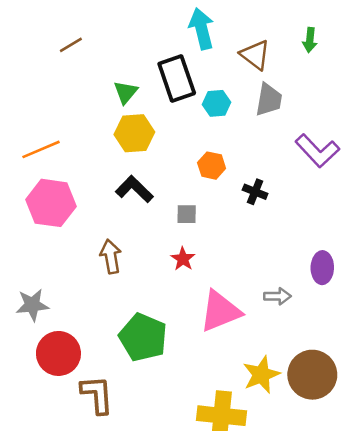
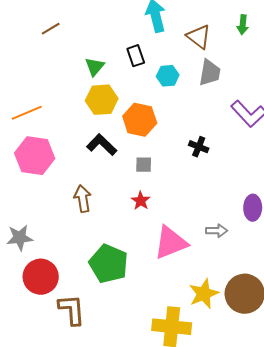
black rectangle: (177, 78) -> (136, 56), size x0.6
orange hexagon: (212, 166) -> (140, 120), moved, size x1.5

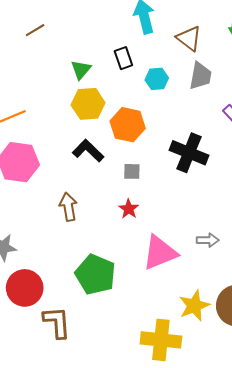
black cross: (199, 147) -> (189, 153), size x1.8

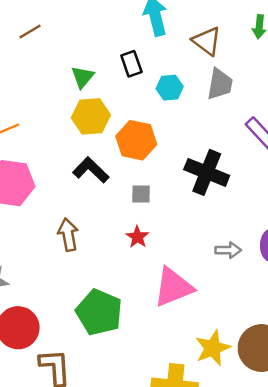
gray arrow: (208, 240) -> (228, 250), moved

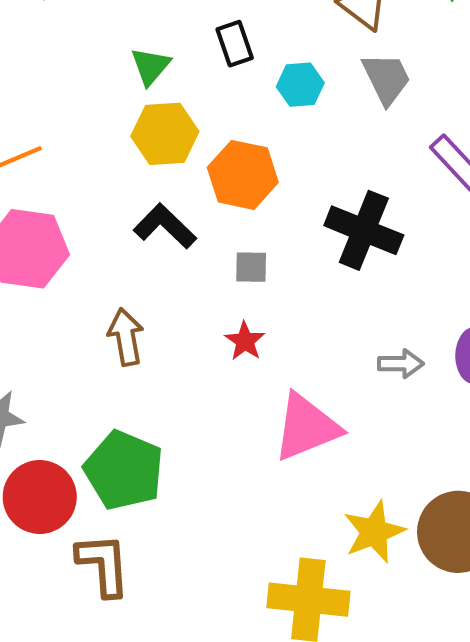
gray trapezoid: (220, 84) -> (386, 79), turned -36
green pentagon: (99, 312) -> (124, 470), moved

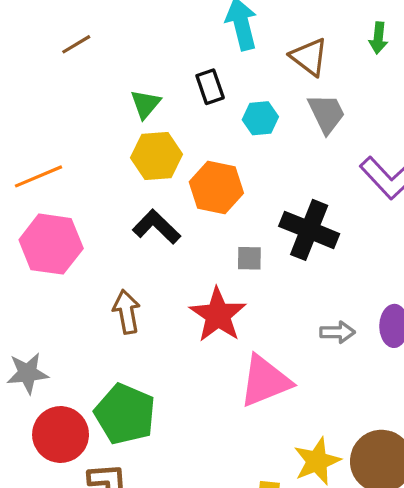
gray square: (251, 267) -> (249, 258), moved
red star: (245, 341) -> (218, 315), size x1.8

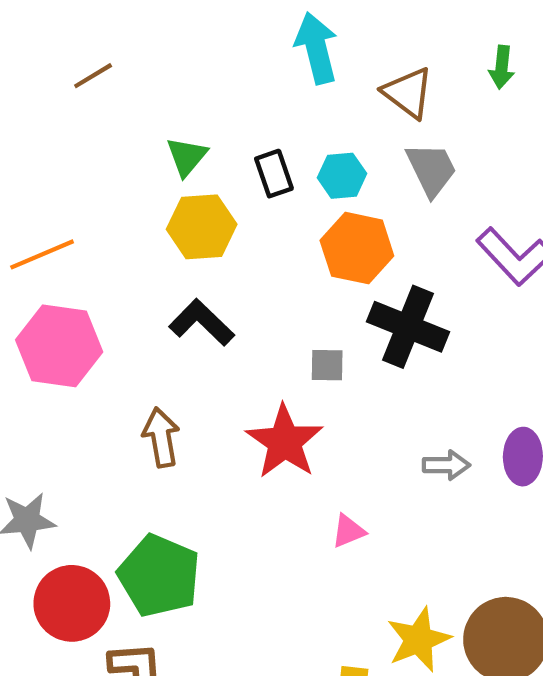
black rectangle: (210, 87) -> (274, 174), moved
orange hexagon: (216, 187) -> (357, 248), moved
pink triangle: (265, 381) -> (348, 531), size x0.5

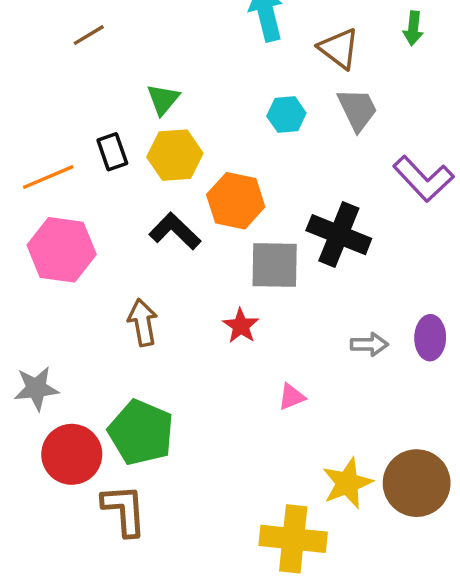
black rectangle: (274, 174) -> (112, 152), moved
orange hexagon: (357, 248) -> (236, 201), moved
gray square: (327, 365) -> (275, 265), size x1.8
red star: (285, 442) -> (241, 326), size x0.6

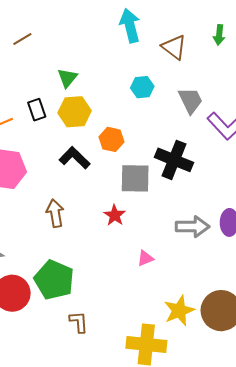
gray trapezoid: (357, 109) -> (190, 100), moved
orange hexagon: (236, 201) -> (112, 139), size x0.7
gray arrow: (369, 344) -> (192, 227), size x1.5
brown L-shape: (124, 510) -> (79, 322), moved, size x0.7

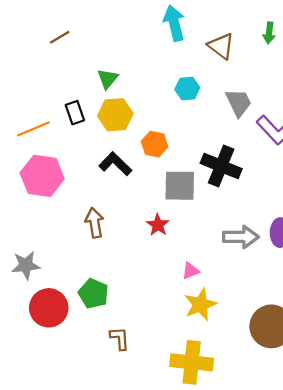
green pentagon: (54, 280) -> (93, 294), size x0.7
yellow star: (179, 311) -> (200, 305), moved

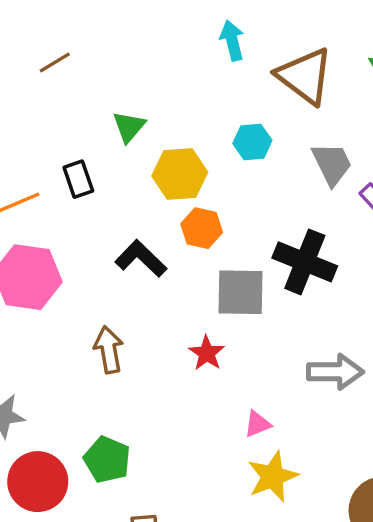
cyan arrow: (174, 23) -> (232, 41), size x0.7
brown triangle: (221, 46) -> (305, 76), size x1.4
yellow hexagon: (115, 115) -> (180, 174), moved

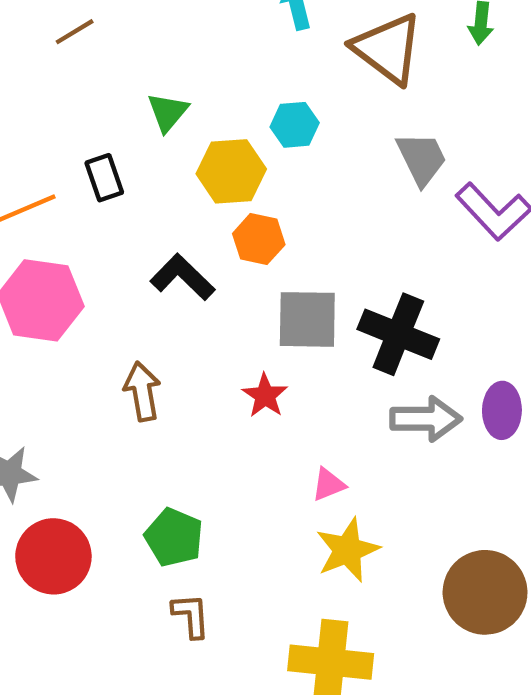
cyan hexagon: (252, 142) -> (295, 125), moved
black cross: (305, 262) -> (398, 334), moved
green pentagon: (107, 460) -> (174, 537), moved

